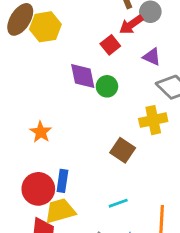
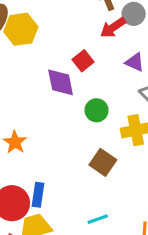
red square: (110, 45) -> (83, 61), moved
green circle: (107, 86) -> (97, 110), moved

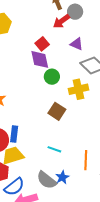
purple diamond: (61, 82) -> (40, 59), moved
cyan line: (98, 219) -> (54, 149), turned 40

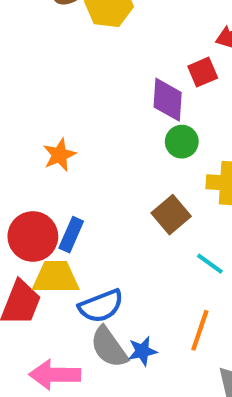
red square: (42, 44) -> (203, 72), moved
cyan line: (54, 149) -> (210, 264), moved
blue semicircle: (14, 187) -> (101, 306), moved

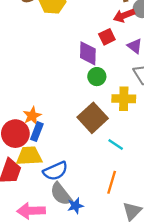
orange star: (59, 155) -> (32, 116), moved
brown square: (171, 215) -> (93, 118), size x1.4
blue star: (142, 351) -> (75, 206), moved

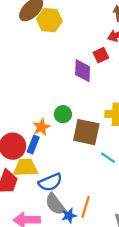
green circle: (97, 77) -> (63, 114), moved
orange star: (32, 116) -> (41, 127), moved
brown square: (93, 118) -> (86, 132), turned -36
orange line: (112, 182) -> (86, 207), moved

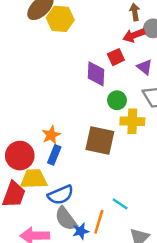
green circle: (63, 114) -> (117, 100), moved
blue rectangle: (33, 144) -> (54, 155), moved
cyan line: (108, 158) -> (120, 204), moved

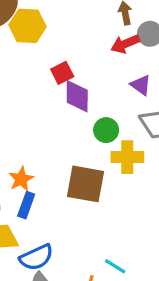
red square: (116, 57) -> (62, 73), moved

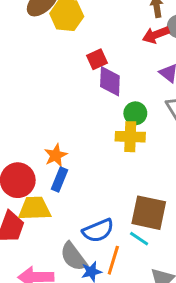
yellow cross: (127, 157) -> (130, 137), moved
brown square: (85, 184) -> (149, 213), moved
blue semicircle: (36, 257) -> (98, 231), moved

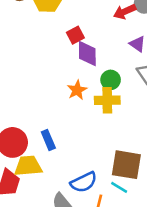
orange star: (56, 155) -> (77, 90), moved
blue rectangle: (59, 179) -> (48, 140), turned -42

